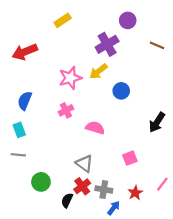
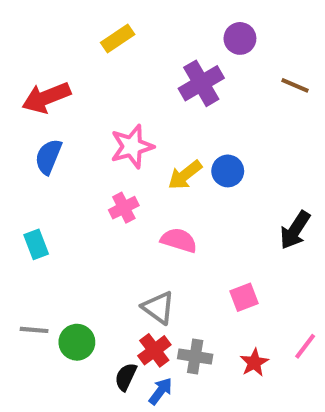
yellow arrow: (98, 71) -> (185, 175), moved
blue semicircle: (25, 101) -> (48, 157), moved
gray line: (18, 155) -> (34, 330), moved
blue arrow: (114, 208) -> (160, 391), moved

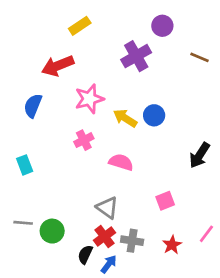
red arrow: (46, 98) -> (58, 66), moved
yellow arrow: (185, 175) -> (125, 118), turned 70

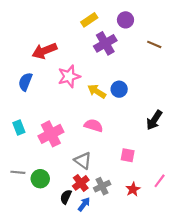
yellow rectangle: (80, 26) -> (89, 20), moved
pink cross: (84, 140) -> (51, 134), moved, size x1.6
pink square: (165, 201) -> (128, 155), turned 32
gray cross: (132, 241) -> (102, 186), turned -35

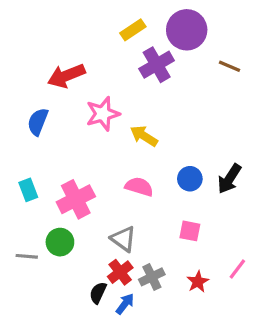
purple circle: (125, 20) -> (187, 30), size x1.6
blue circle: (119, 89) -> (190, 179), moved
green circle: (40, 179) -> (60, 242), moved

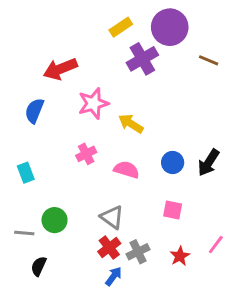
pink cross: (76, 199) -> (86, 154), moved, size x0.6
black semicircle: (98, 293) -> (39, 266), moved

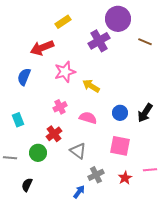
yellow rectangle: (121, 27) -> (63, 22), moved
pink square: (173, 210) -> (120, 146), size x1.5
gray line: (24, 233) -> (10, 158), moved
pink line: (216, 245) -> (150, 170), turned 48
red cross: (109, 247) -> (54, 134), moved

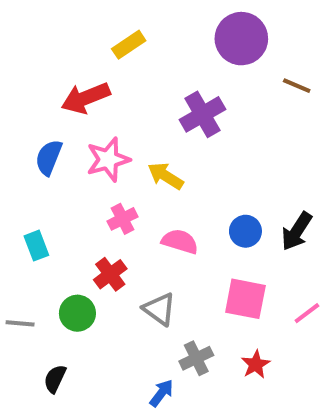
purple cross: (99, 41) -> (202, 114), moved
pink star: (65, 72) -> (108, 159), moved
yellow arrow: (91, 86) -> (166, 176), moved
pink line: (150, 170) -> (307, 313), moved, turned -32

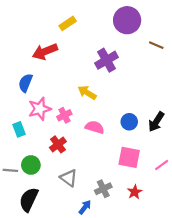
pink star: (108, 159) -> (40, 109), moved
gray triangle: (159, 309) -> (69, 178), moved
green circle: (77, 313) -> (31, 165), moved
black semicircle: (55, 379) -> (29, 200), size x1.6

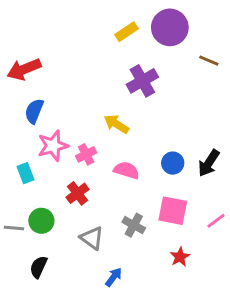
yellow rectangle: (68, 23) -> (127, 32), moved
red arrow: (45, 52) -> (24, 69), moved
gray cross: (103, 189) -> (134, 225), moved, turned -35
black semicircle: (29, 200) -> (39, 267), size x0.7

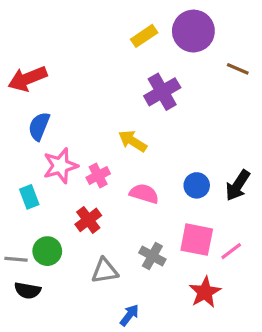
pink line: (216, 221) -> (231, 251), moved
gray triangle: (92, 238) -> (105, 271), turned -45
red star: (180, 257) -> (205, 292), size x1.4
black semicircle: (39, 267) -> (28, 290), moved, turned -105

